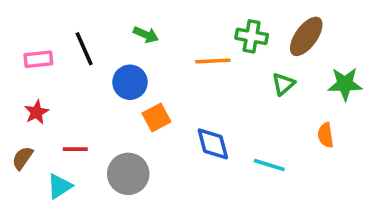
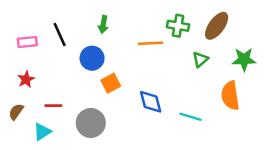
green arrow: (146, 35) -> (103, 25), turned 77
orange semicircle: (326, 135) -> (230, 96), size x1.6

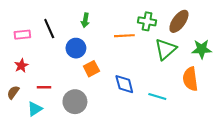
green triangle: (200, 59) -> (166, 49), size x1.6

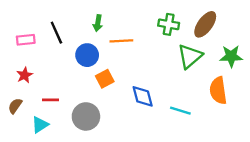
orange line: (124, 36) -> (121, 41), moved

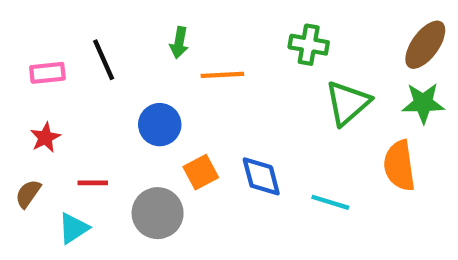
brown ellipse: (205, 24) -> (425, 45), moved
blue circle: (87, 55) -> (160, 125), moved
orange square: (105, 79) -> (201, 172), moved

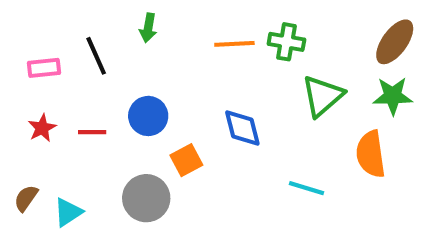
green arrow: (179, 43) -> (148, 28), moved
orange line: (222, 75) -> (234, 44), moved
blue diamond: (261, 176) -> (242, 128), moved
red line: (93, 183) -> (92, 132), moved
brown semicircle: (28, 194) -> (26, 198), moved

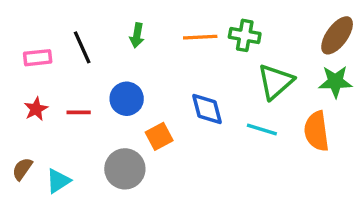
green arrow: (148, 28) -> (137, 35), moved
cyan line: (307, 188) -> (262, 130), moved

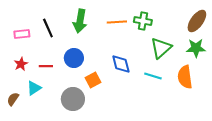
green arrow: (137, 35) -> (80, 21), size x1.6
cyan triangle: (58, 181) -> (34, 88), moved

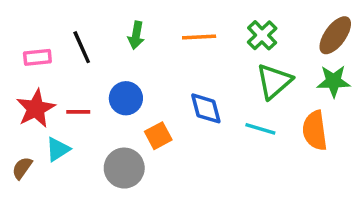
green arrow: (80, 21) -> (136, 35), size x0.7
green cross: (143, 21) -> (262, 35), moved, turned 36
red star: (21, 64) -> (36, 108), size x1.6

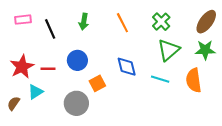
orange line: (199, 37) -> (122, 23), turned 66
pink rectangle: (37, 57) -> (23, 20), moved

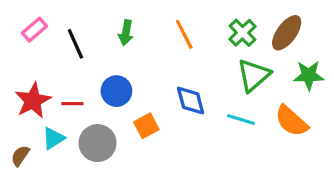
pink rectangle: (23, 20) -> (34, 30), turned -35
brown ellipse: (206, 22) -> (287, 33), moved
orange semicircle: (194, 80) -> (291, 121), turned -40
gray circle: (76, 103) -> (98, 143), moved

